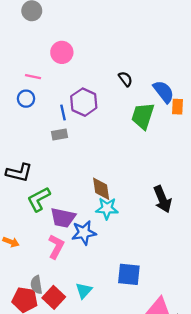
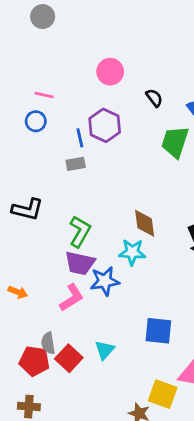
pink circle: (62, 52) -> (110, 72), moved
brown diamond: (101, 189) -> (145, 223), moved
green L-shape: (39, 199) -> (80, 232), moved, turned 148
pink L-shape: (56, 247) -> (72, 298), turned 30

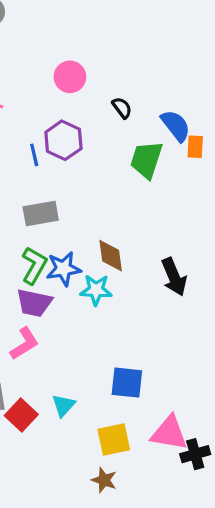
gray rectangle: (76, 164) -> (41, 213), moved, size x1.5
blue star: (105, 281) -> (63, 269), moved
yellow square: (163, 394) -> (114, 439), moved, turned -32

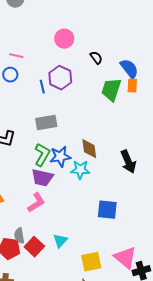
orange rectangle: (195, 147) -> (132, 86), moved
blue square: (127, 383) -> (107, 210), moved
pink triangle: (169, 433) -> (125, 258), turned 30

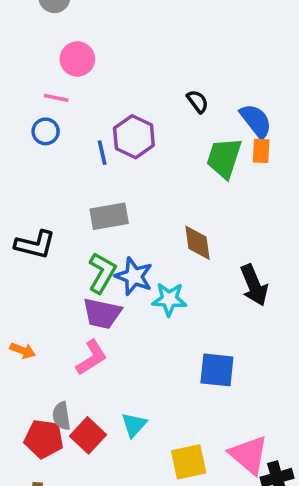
pink circle: (64, 39) -> (77, 59), moved
brown diamond: (89, 149) -> (198, 243), moved
blue star: (60, 157) -> (134, 276), turned 30

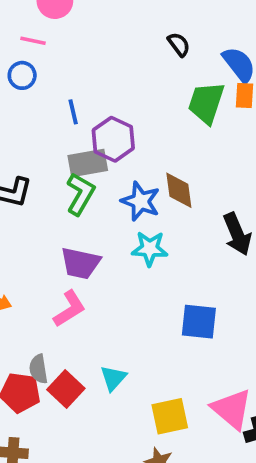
purple hexagon: (134, 137) -> (113, 139), moved
blue line: (102, 153) -> (73, 112), moved
green L-shape: (102, 273) -> (80, 194), moved
blue star: (134, 276) -> (141, 201), moved

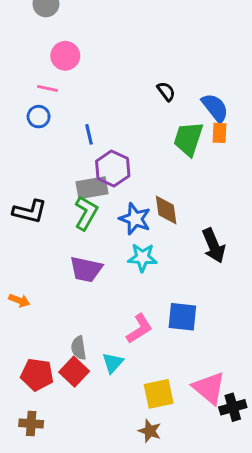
blue line: (73, 112) -> (89, 134), moved
pink L-shape: (69, 309) -> (139, 329), moved
gray semicircle: (38, 369) -> (79, 348), moved

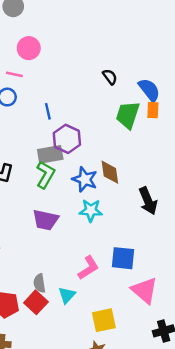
pink triangle: (209, 388) -> (144, 290), moved

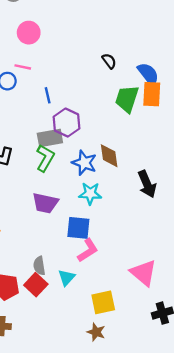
pink line: (14, 74) -> (23, 67), moved
orange rectangle: (153, 110) -> (152, 94), size x1.5
blue square: (123, 258) -> (78, 228), moved

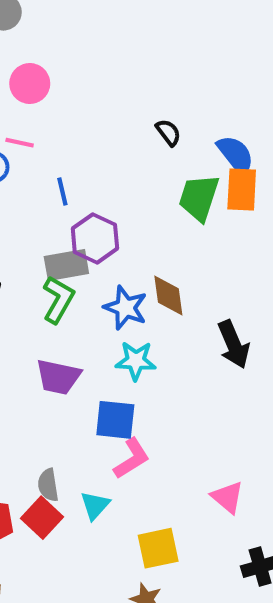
pink triangle: (143, 273) -> (227, 497), size x0.7

